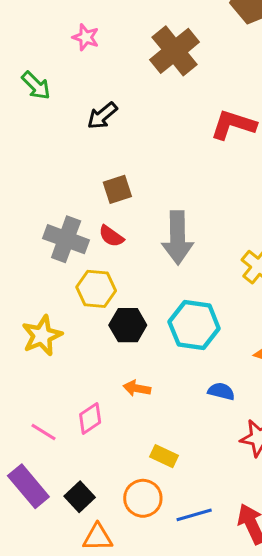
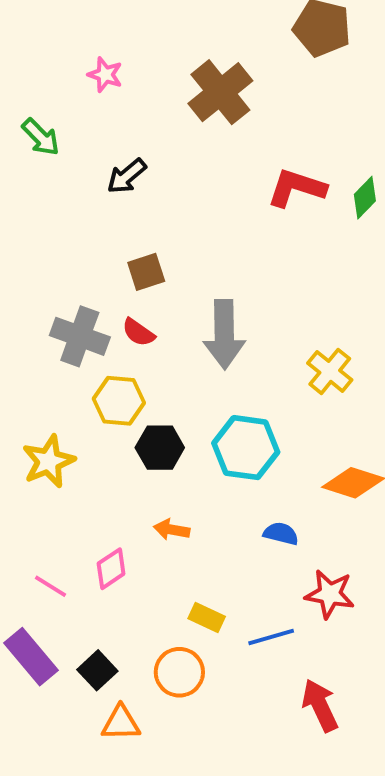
blue line: (194, 515) -> (271, 637), moved

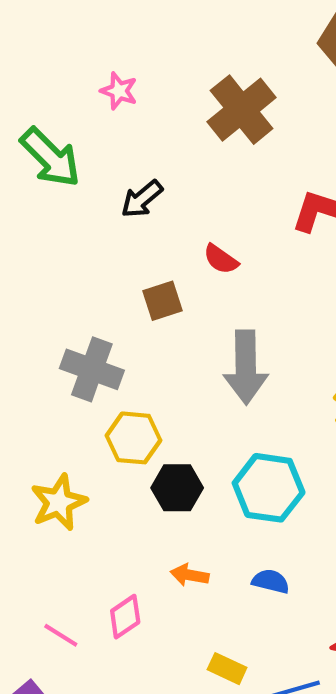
green arrow: (41, 137) -> (50, 157), size x1.5
red semicircle: (138, 332) -> (221, 259), moved
blue semicircle: (281, 534) -> (271, 581), moved

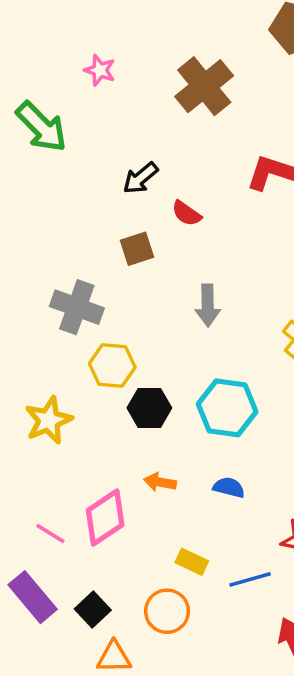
black arrow: (142, 199) -> (140, 178), moved
gray arrow: (246, 367) -> (208, 305), size x0.7
pink diamond: (125, 617) -> (105, 518), size x1.5

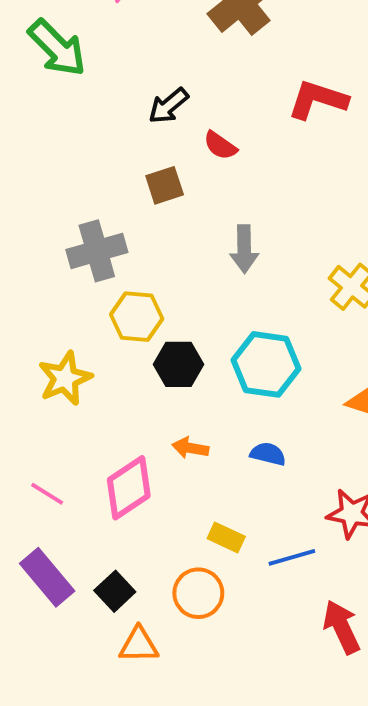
gray cross: (77, 307) -> (97, 251), turned -36
pink line: (50, 533) -> (47, 494), moved

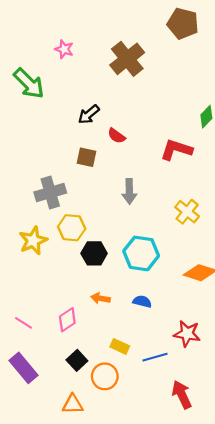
red L-shape: (318, 100) -> (176, 150), moved
brown square: (165, 185) -> (87, 157), turned 30
yellow star: (65, 378) -> (33, 241), moved
pink diamond: (129, 488) -> (67, 320), size x0.7
black square: (115, 591) -> (77, 360), moved

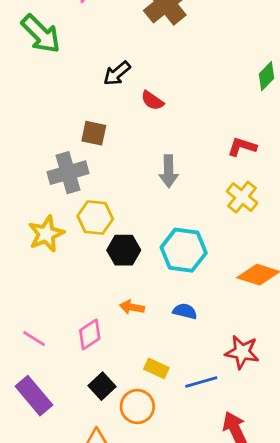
red L-shape: (176, 150) -> (242, 147), moved, size x0.7
brown square: (87, 157) -> (94, 133), moved

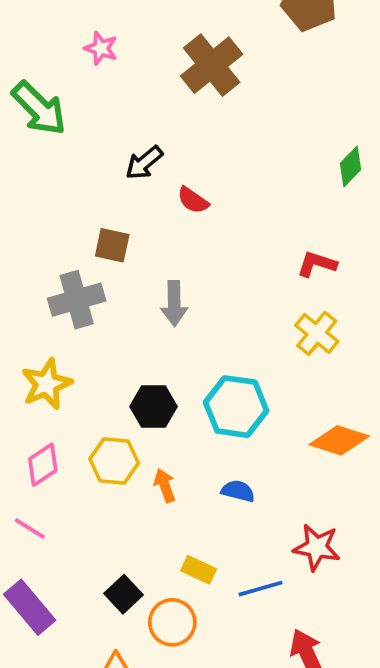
gray arrow: (169, 171) -> (174, 303), moved
yellow hexagon: (95, 217) -> (114, 461), moved
orange arrow: (132, 307) -> (165, 485), turned 60
pink diamond: (90, 334) -> (43, 465), moved

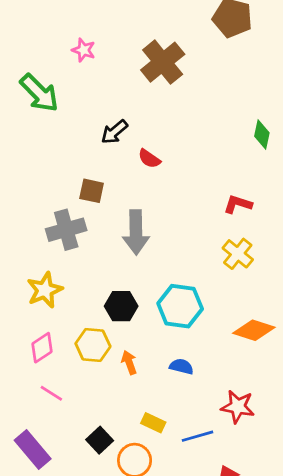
green diamond: (351, 166) -> (262, 134), turned -32
gray arrow: (174, 303) -> (136, 232), size x1.4
pink line: (30, 529) -> (51, 393), moved

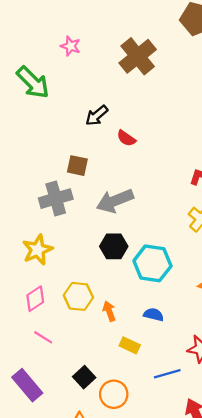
gray arrow: (136, 232) -> (115, 201), turned 69
black hexagon: (121, 306) -> (114, 246), moved
yellow rectangle: (153, 423) -> (130, 345), moved

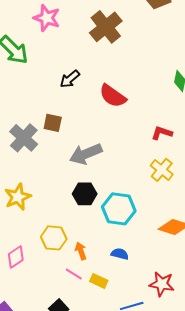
pink star: (70, 46) -> (47, 18), size x1.5
red semicircle: (126, 138) -> (113, 96), moved, size x1.6
gray cross: (56, 199) -> (24, 138), moved, turned -32
pink diamond: (35, 299) -> (16, 257), moved
pink line: (43, 337) -> (74, 274), moved

